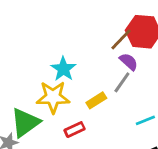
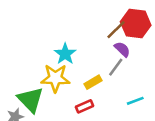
green triangle: (25, 122) -> (30, 100), turned -40
red rectangle: (75, 130) -> (84, 106), moved

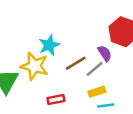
brown line: (116, 30) -> (76, 63), moved
yellow rectangle: (93, 82) -> (97, 92), moved

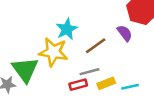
gray line: (95, 69) -> (89, 72), moved, turned 30
yellow rectangle: (97, 92) -> (106, 83), moved

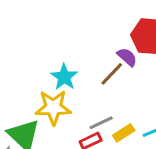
purple semicircle: (125, 33) -> (127, 57), moved
brown line: (96, 46) -> (112, 74), moved

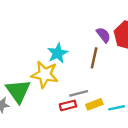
purple semicircle: (127, 57) -> (103, 35), moved
brown line: (112, 74) -> (94, 58), turned -42

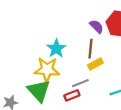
green triangle: (18, 91) -> (39, 91), moved
yellow rectangle: (94, 104) -> (95, 64), moved

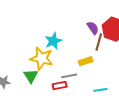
brown line: (90, 49) -> (99, 42), moved
green triangle: (39, 91) -> (31, 76), size x0.7

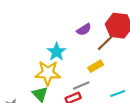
purple semicircle: (93, 28) -> (84, 30), moved, turned 104
brown line: (99, 42) -> (105, 43), turned 42

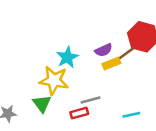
purple semicircle: (84, 30) -> (104, 50), moved
yellow rectangle: (96, 66) -> (111, 63), moved

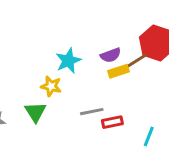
yellow star: (54, 80) -> (51, 86), size x0.6
red rectangle: (79, 113) -> (112, 122), moved
cyan line: (131, 115) -> (149, 136), moved, turned -60

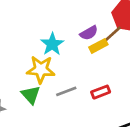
yellow star: (51, 86) -> (41, 69), size x1.5
gray line: (92, 112) -> (66, 91), moved

